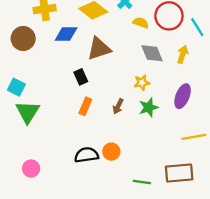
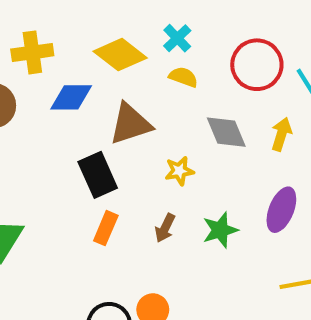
yellow semicircle: (141, 23) -> (183, 77), moved
black rectangle: (81, 77) -> (98, 175), size x1.5
yellow star: (142, 83) -> (179, 171), moved

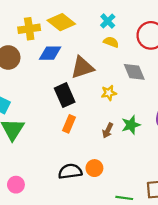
yellow diamond: (120, 55) -> (61, 22), moved
brown arrow: (165, 228) -> (108, 130), moved

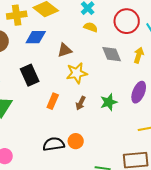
brown triangle: (82, 67) -> (65, 50), size x0.7
yellow star: (109, 93) -> (77, 73), moved, size x1.5
black rectangle: (65, 95) -> (30, 75), moved
brown arrow: (108, 130) -> (81, 103), moved

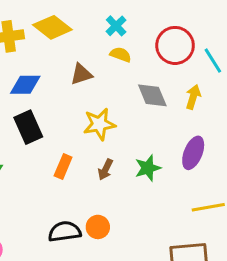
blue diamond: (36, 37) -> (25, 85), moved
brown triangle: (65, 50) -> (81, 74), moved

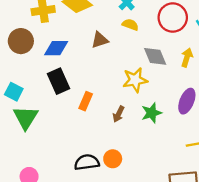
yellow star: (99, 124) -> (135, 80), moved
orange rectangle: (63, 166) -> (86, 101), moved

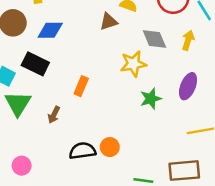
brown triangle: (100, 40) -> (109, 22), moved
black rectangle: (59, 81) -> (35, 64), moved, turned -40
brown arrow: (119, 114) -> (54, 115), moved

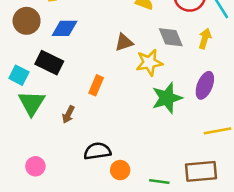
brown triangle: (109, 22) -> (124, 42), moved
green star: (151, 99) -> (167, 98), size x1.4
orange circle: (110, 147) -> (120, 170), moved

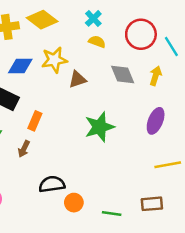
yellow star: (149, 63) -> (54, 60), moved
orange rectangle: (96, 85) -> (35, 121), moved
green star: (167, 98) -> (99, 127), moved
brown rectangle: (201, 171) -> (152, 204), size x0.7

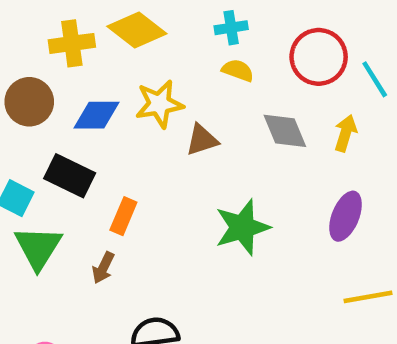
cyan cross: (93, 18) -> (231, 28), turned 35

